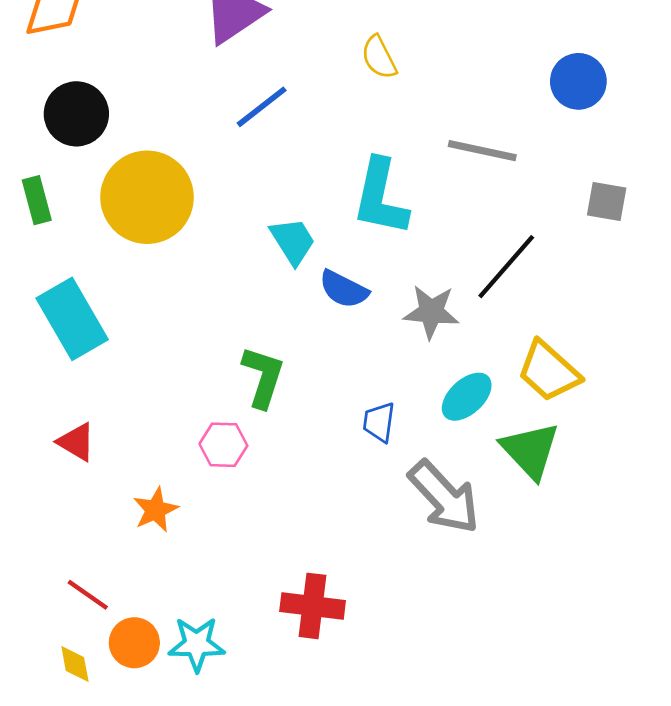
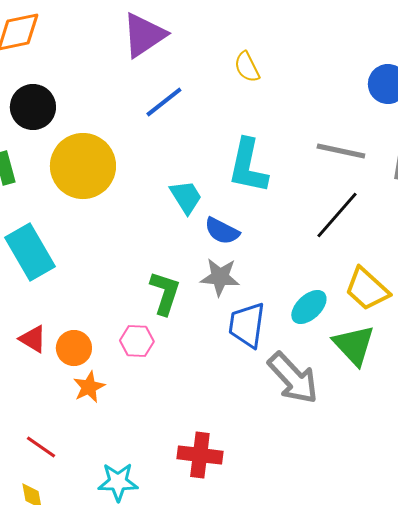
gray line: (482, 151) -> (341, 151), moved
gray star: (431, 312) -> (220, 277), moved
blue trapezoid: (379, 422) -> (247, 325), size x1.6
orange circle: (134, 643) -> (74, 348), moved

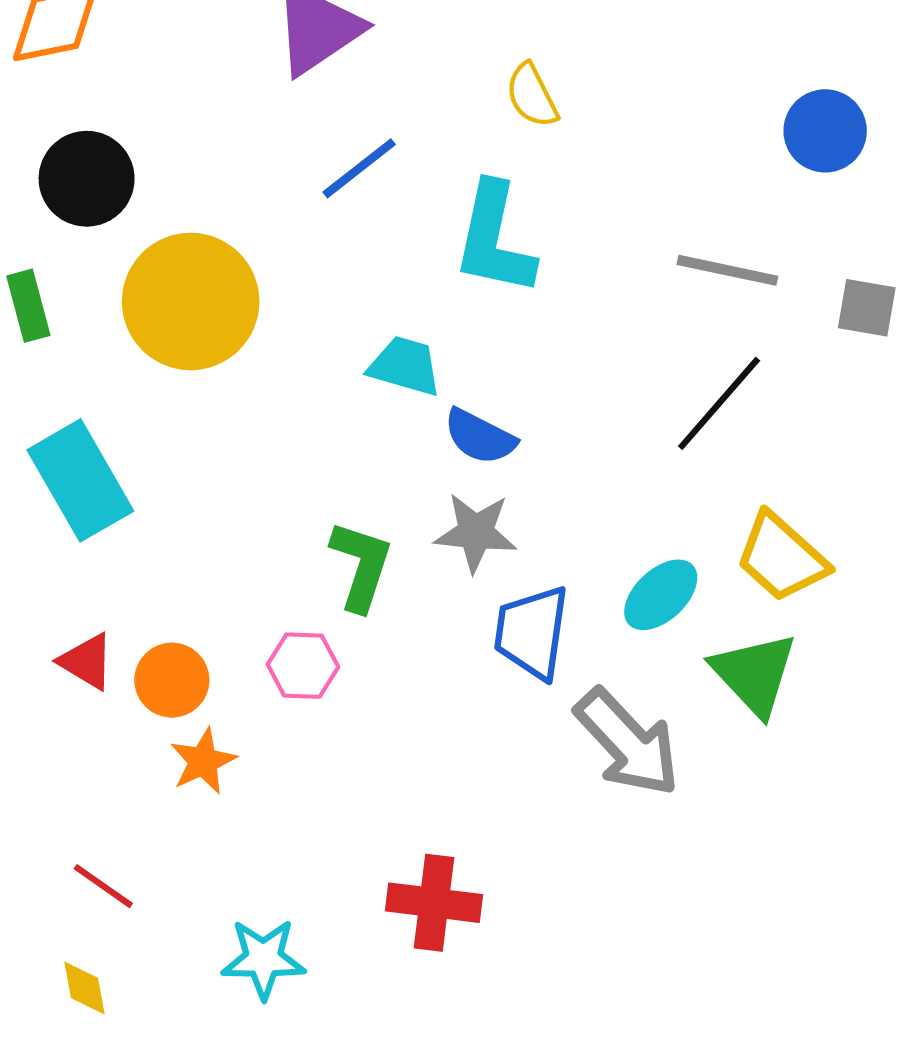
cyan L-shape: (248, 166) -> (494, 239), moved
cyan trapezoid: (186, 197) -> (405, 366), turned -42

